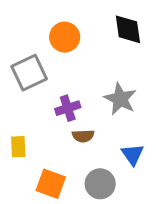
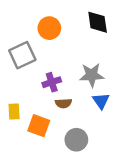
gray star: (120, 99) -> (92, 75), turned -30
blue triangle: (133, 154) -> (101, 101), moved
orange square: (51, 184) -> (39, 126), moved

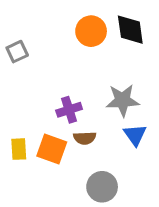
orange circle: (49, 28) -> (91, 31), moved
gray square: (22, 55) -> (17, 52), moved, size x0.6
orange square: (39, 126) -> (52, 149), moved

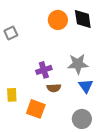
orange square: (52, 149) -> (36, 109), moved
gray circle: (102, 187) -> (82, 119), moved

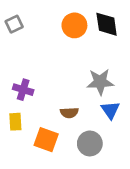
gray square: (11, 33) -> (14, 24), moved
purple cross: (44, 70) -> (23, 90), moved, turned 35
gray circle: (82, 119) -> (90, 143), moved

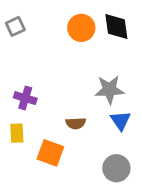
gray circle: (90, 143) -> (116, 168), moved

